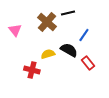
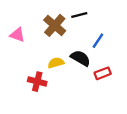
pink triangle: (15, 30) -> (17, 35), turned -32
red rectangle: (88, 63) -> (103, 73), turned -72

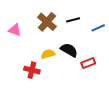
black line: (79, 15) -> (73, 20), moved
blue line: (98, 41) -> (98, 28), moved, turned 32

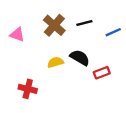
red cross: (32, 70) -> (28, 89), moved

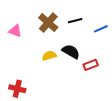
red cross: (28, 89) -> (17, 89), moved

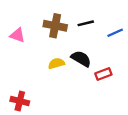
brown cross: (48, 23) -> (55, 26), turned -30

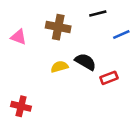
black line: (86, 23) -> (98, 13), moved

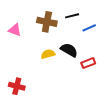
black line: (98, 13) -> (72, 16), moved
blue line: (121, 34) -> (89, 28), moved

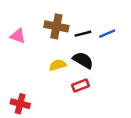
black line: (72, 16) -> (83, 34), moved
red rectangle: (88, 63) -> (81, 86), moved

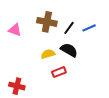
black line: (83, 34) -> (69, 28), turned -40
red rectangle: (81, 86) -> (59, 72), moved

